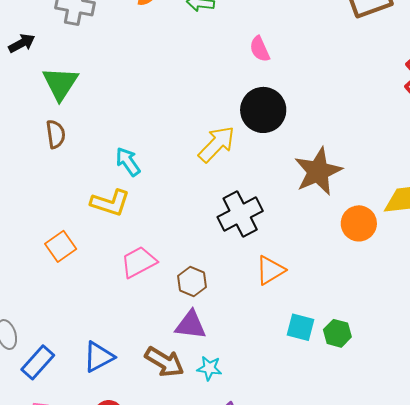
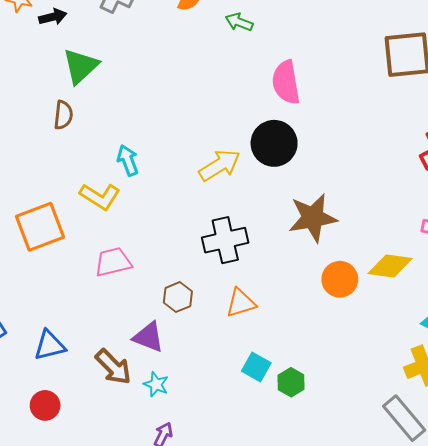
pink semicircle: (260, 49) -> (286, 82), size x1.6
orange square: (61, 246) -> (40, 227), size x1.6
brown hexagon: (192, 282) -> (178, 297), moved

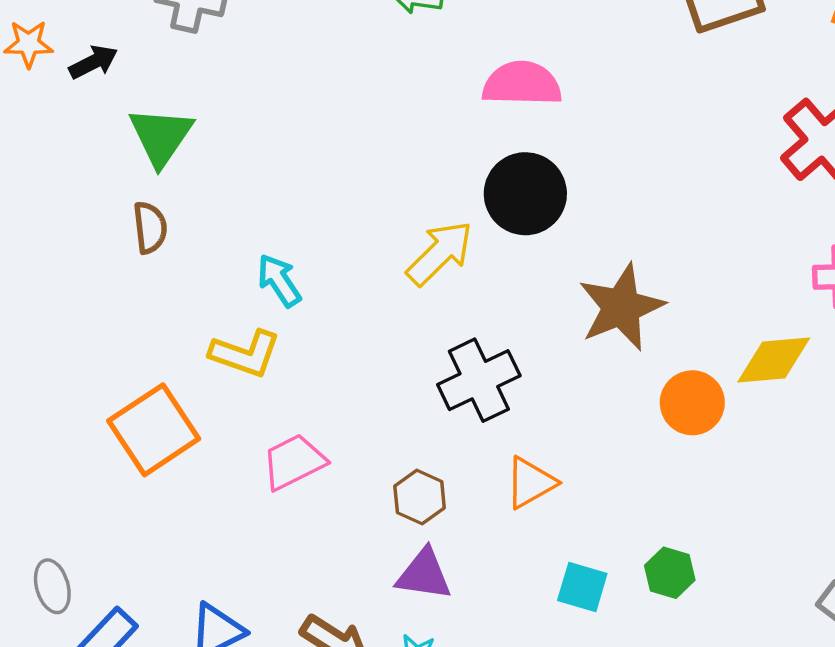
pink semicircle: (286, 82) -> (522, 84), turned 114
purple triangle: (148, 337) -> (424, 574), moved
green hexagon: (291, 382) -> (670, 573), moved

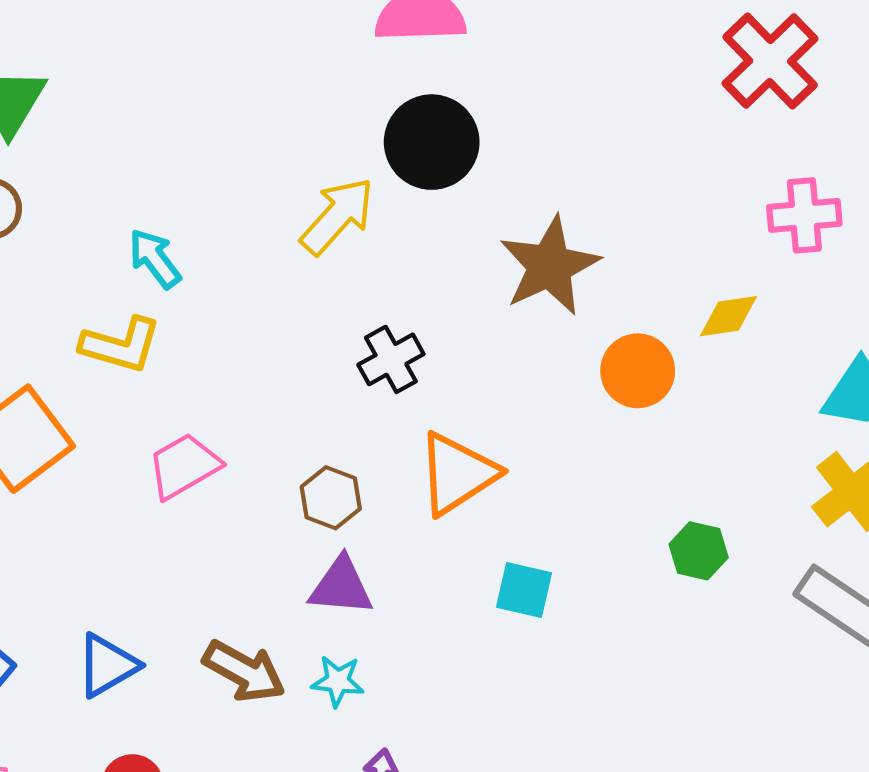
yellow diamond: (774, 360) -> (728, 316), size x0.7
black cross: (479, 380) -> (391, 359), size x0.7
orange triangle: (531, 483) -> (457, 474), size x1.4
green hexagon: (670, 573) -> (699, 551), moved

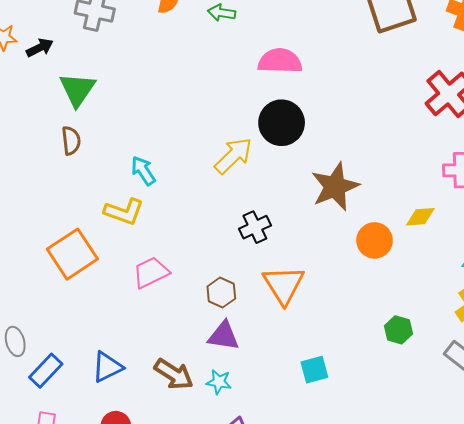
orange triangle: (457, 474) -> (284, 285), turned -33
cyan square: (524, 590) -> (314, 370), moved, turned -32

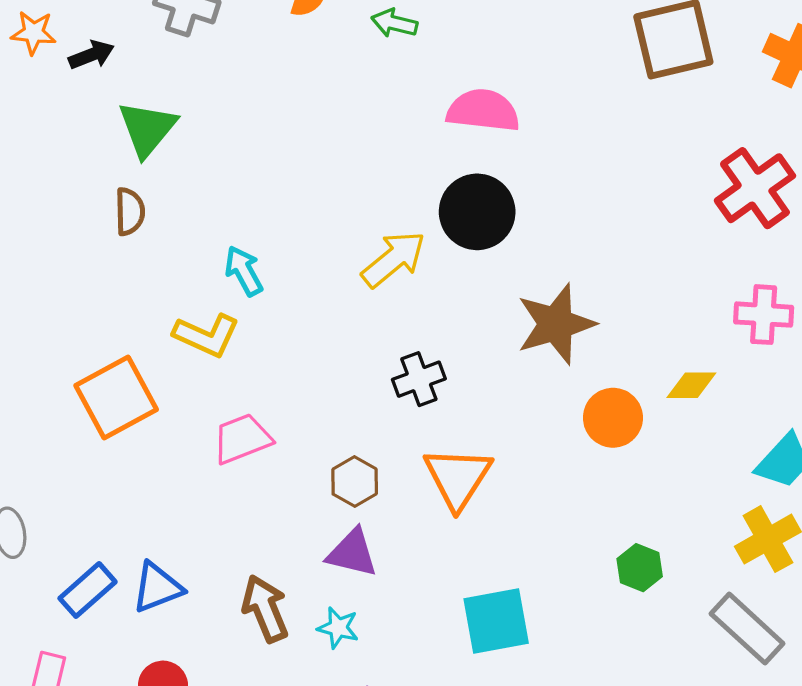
cyan square: (314, 370) -> (496, 621), size x1.5
blue rectangle: (46, 371) -> (88, 590), moved
brown arrow: (174, 374) -> (265, 609), turned -150

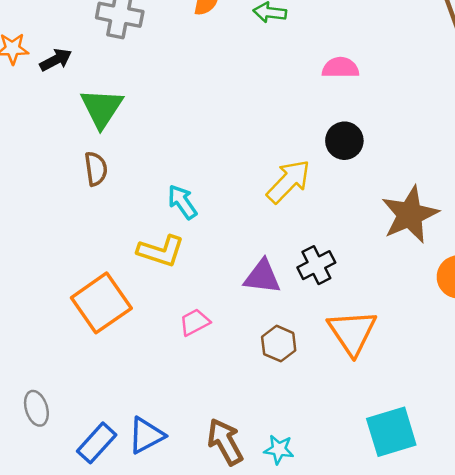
pink semicircle: (483, 111) -> (340, 68), size x0.7
black circle: (477, 212) -> (344, 141), size x0.7
pink trapezoid: (242, 439) -> (195, 322), size x0.7
purple triangle: (352, 553) -> (262, 277), moved

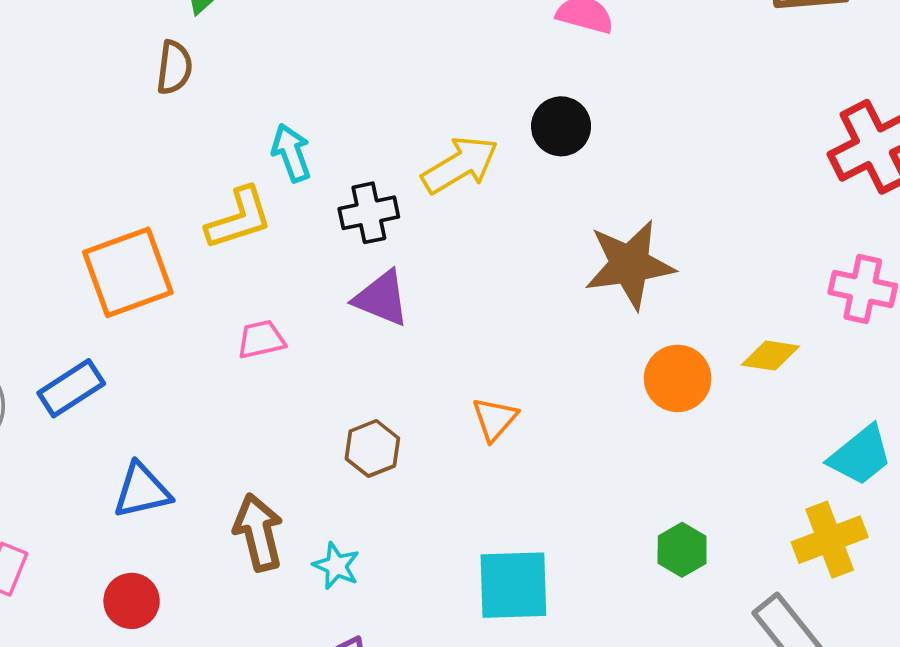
yellow L-shape: (161, 251) -> (239, 218), turned -51
black cross: (316, 265) -> (369, 213), moved
orange triangle: (352, 332) -> (495, 419), size x0.6
brown hexagon: (279, 344) -> (372, 448), moved
blue rectangle: (97, 443) -> (71, 388), moved

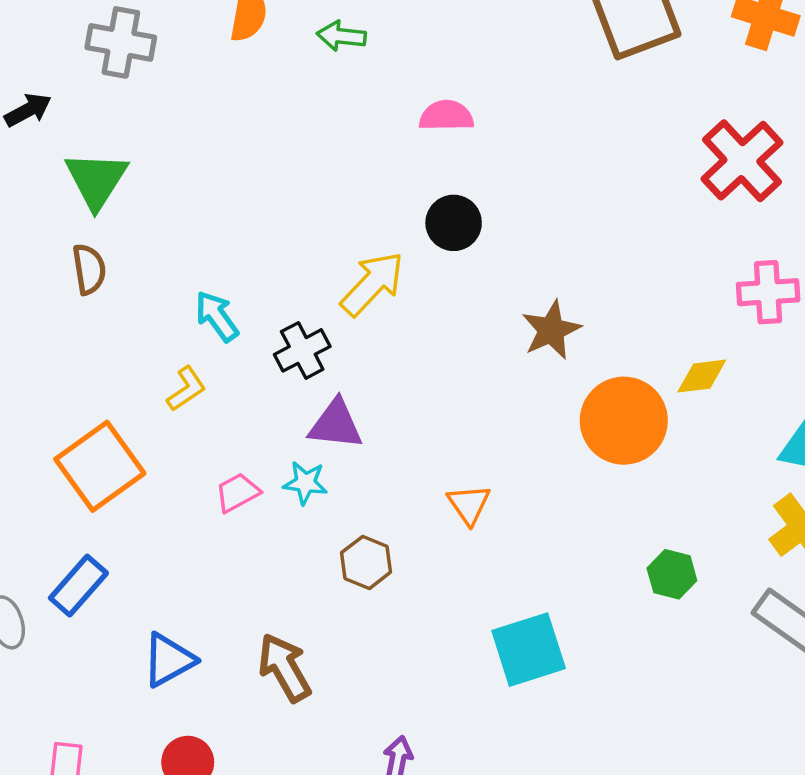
yellow L-shape: (239, 218) -> (186, 389), size x0.7
brown star: (630, 264) -> (551, 330), size x0.7
orange circle: (678, 378) -> (624, 421), size x1.4
cyan star: (336, 566) -> (305, 483), moved

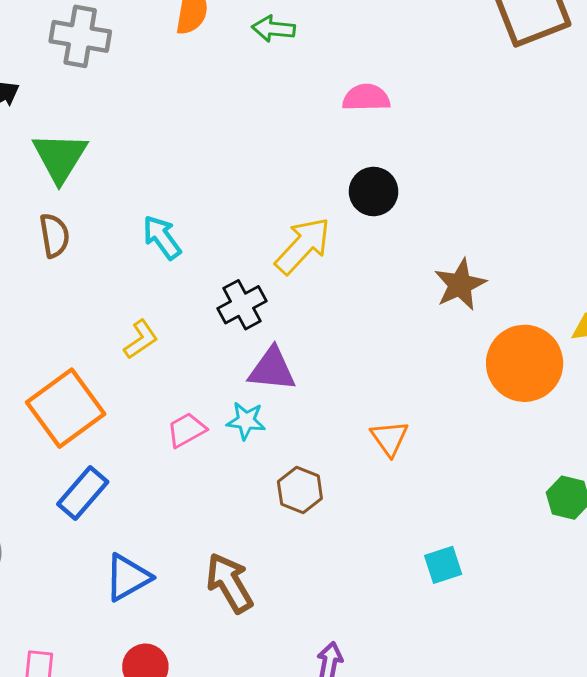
cyan arrow: (217, 316) -> (162, 237), moved
blue rectangle: (78, 586) -> (83, 493), moved
cyan square: (529, 650) -> (443, 565), size x0.6

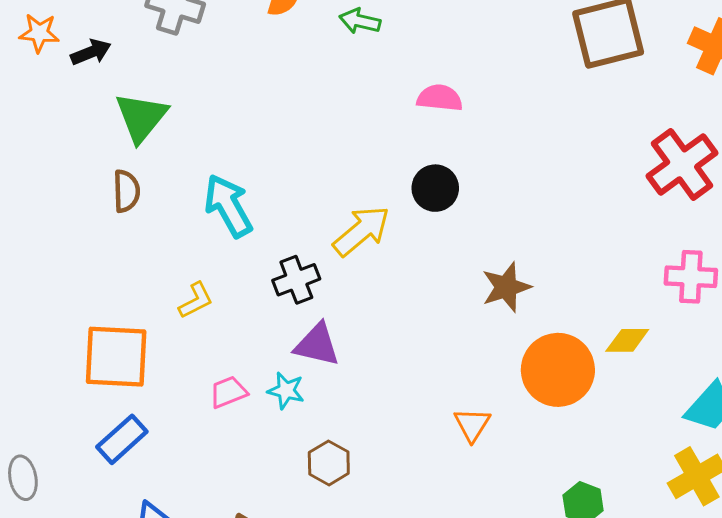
cyan arrow: (162, 237) -> (228, 206), size x1.4
orange square: (66, 408) -> (116, 357), turned 32
orange triangle: (390, 438) -> (472, 425), moved

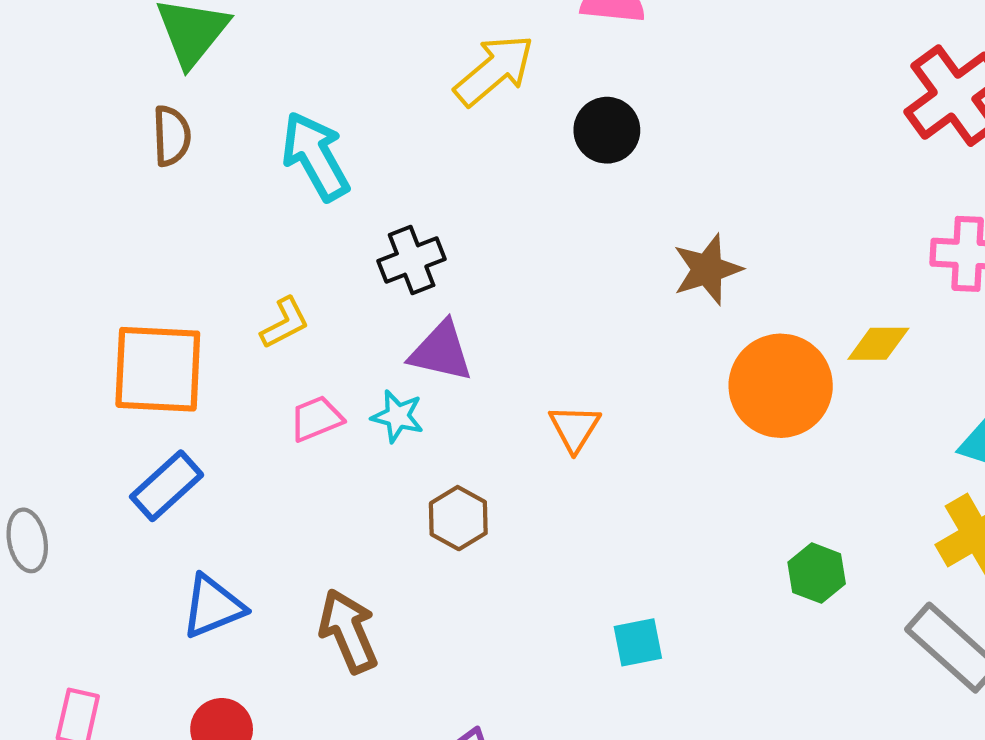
yellow arrow: (361, 231) -> (494, 70), moved
yellow L-shape: (196, 300) -> (285, 323), moved
orange triangle: (472, 425) -> (575, 428), moved

